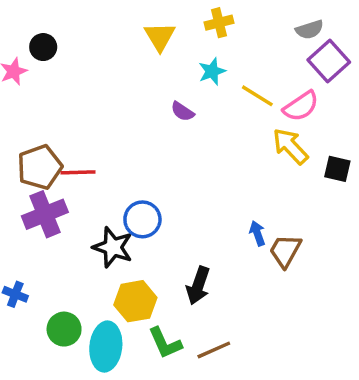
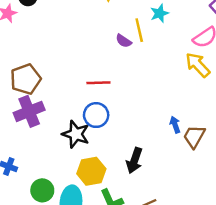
cyan star: (212, 71) -> (159, 13), moved
yellow line: (257, 96) -> (139, 30), moved, turned 45
red line: (78, 172) -> (98, 83), moved

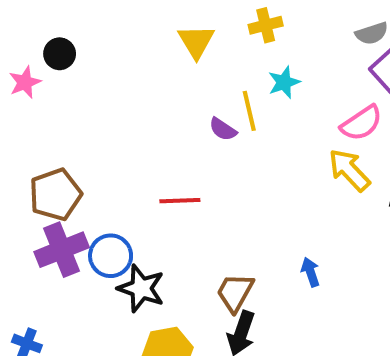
blue circle: (96, 115) -> (111, 256), moved
brown trapezoid: (194, 137) -> (235, 292), moved

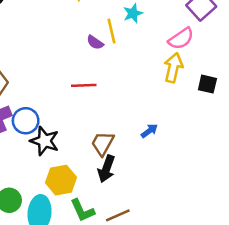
yellow arrow: (349, 170) -> (173, 68), turned 56
red line: (180, 201) -> (84, 85), moved
blue arrow: (310, 272) -> (149, 131), turned 72

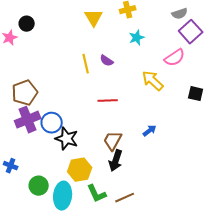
yellow line: (111, 31) -> (86, 64), moved
yellow arrow: (173, 68) -> (153, 81), moved, turned -60
red line: (84, 85) -> (108, 101), moved

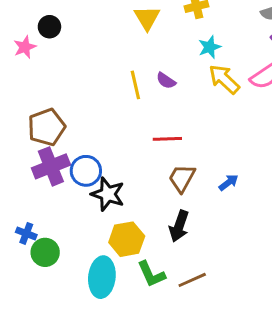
yellow arrow: (153, 81) -> (224, 79), moved
brown trapezoid: (113, 141) -> (182, 178), moved
green circle: (39, 186) -> (45, 252), moved

